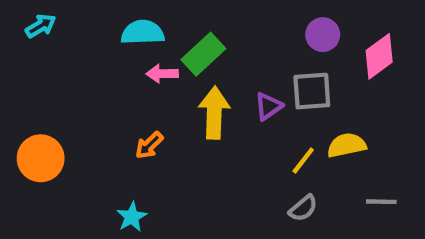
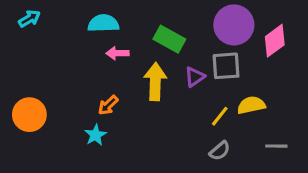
purple circle: (323, 35) -> (234, 25), size x1.6
green rectangle: (203, 54) -> (169, 39), moved, turned 72
cyan star: (132, 217) -> (95, 135), moved

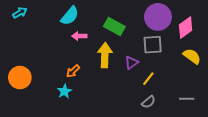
cyan semicircle: (103, 23) -> (70, 16), turned 132
purple triangle: (195, 77) -> (131, 63), moved
yellow semicircle: (251, 105) -> (192, 56), moved, turned 48

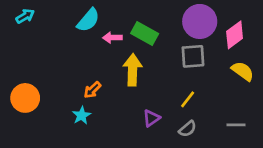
pink arrow: (79, 36) -> (112, 38), moved
purple triangle: (131, 63) -> (151, 118), moved

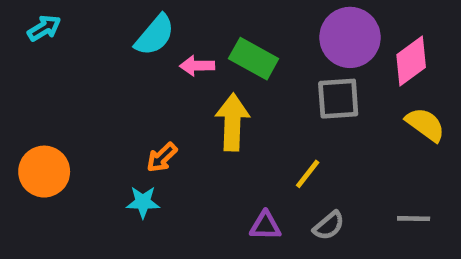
yellow line: (188, 99) -> (308, 174), moved
cyan star: (82, 115) -> (143, 202), turned 30
purple triangle: (151, 118) -> (265, 226), moved, turned 36

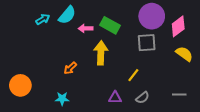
cyan arrow: (44, 28) -> (43, 19), moved
orange circle: (44, 172) -> (20, 85), moved
cyan star: (143, 202) -> (62, 99), moved

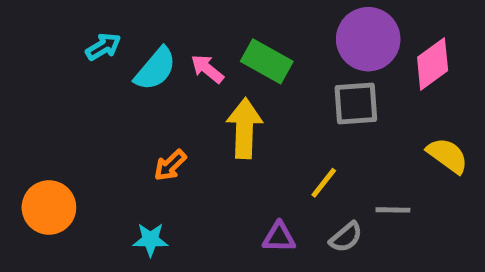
cyan semicircle: (67, 15) -> (155, 69), moved
pink arrow: (86, 28) -> (207, 69), turned 40
yellow semicircle: (184, 54) -> (447, 155), moved
gray line: (179, 95) -> (393, 210), moved

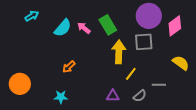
cyan arrow: (103, 47) -> (32, 16), moved
green rectangle: (267, 61) -> (108, 25), turned 30
yellow arrow: (244, 128) -> (119, 52), moved

